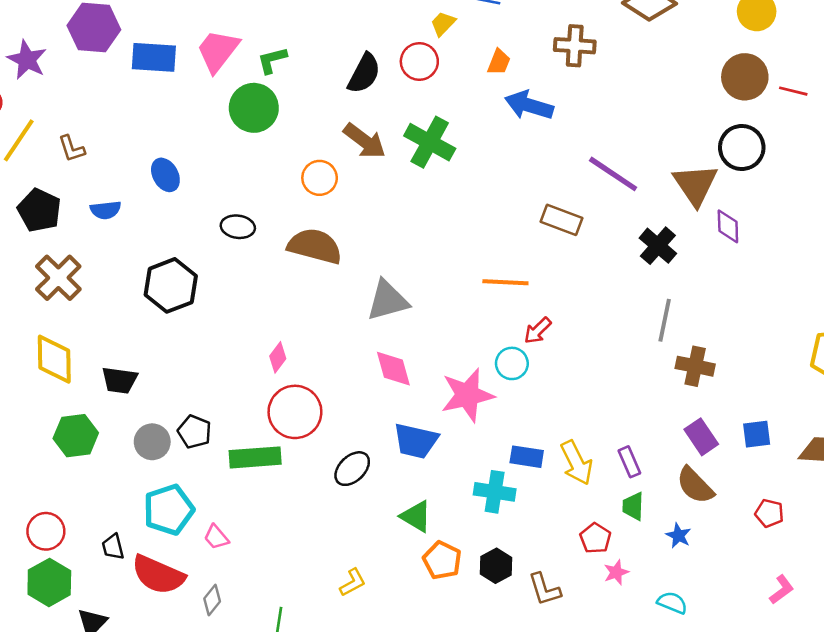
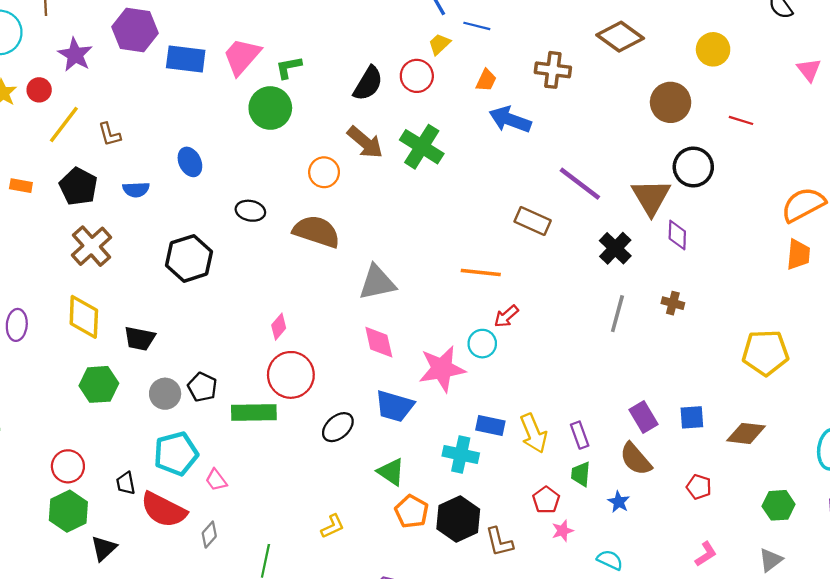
brown circle: (745, 77) -> (671, 102), moved
brown cross: (695, 366) -> (673, 303), moved, size x0.7
black hexagon: (496, 566) -> (458, 519), size x1.5

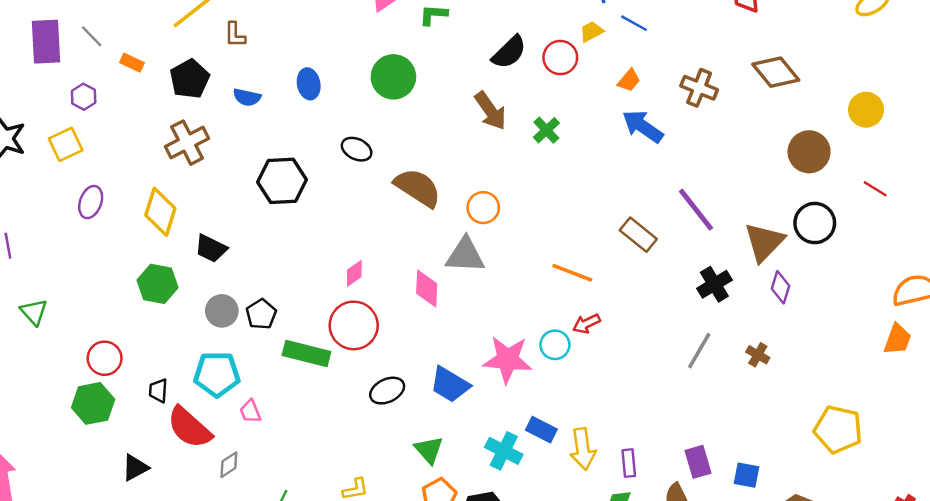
green circle: (270, 108) -> (393, 77), moved
green cross: (422, 147) -> (546, 130), size x0.6
orange circle: (324, 172) -> (483, 208), moved
pink diamond: (379, 342) -> (427, 289), moved
black triangle: (104, 548) -> (135, 468), moved

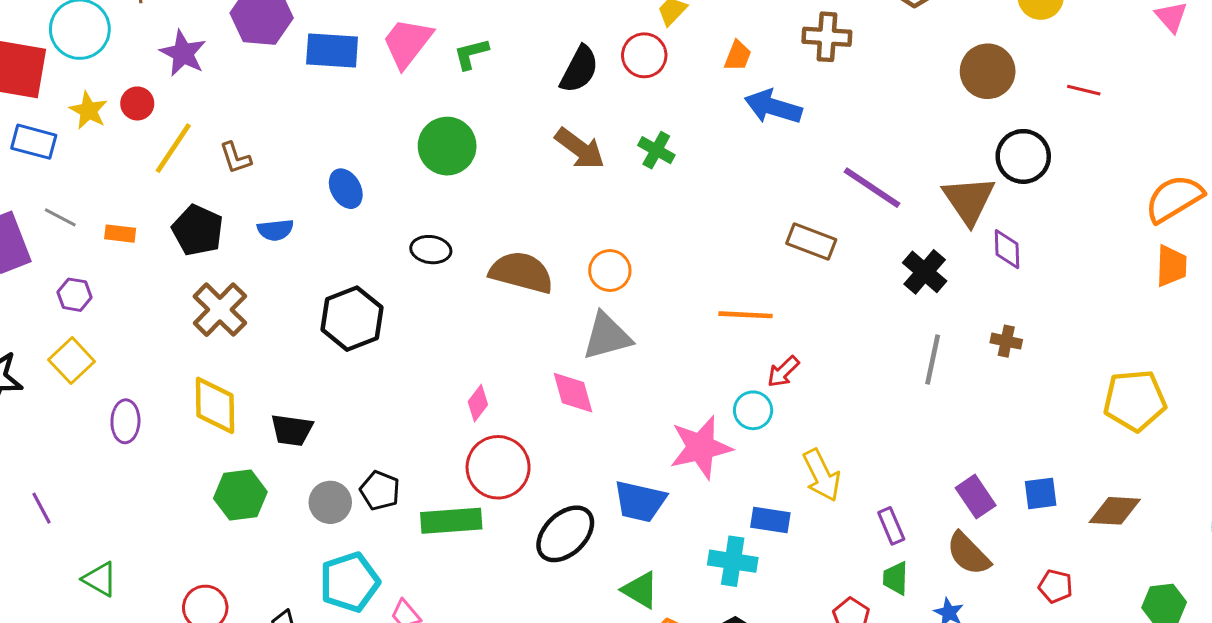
black ellipse: (387, 391) -> (565, 534), size x1.4
yellow arrow: (583, 449) -> (822, 475), moved

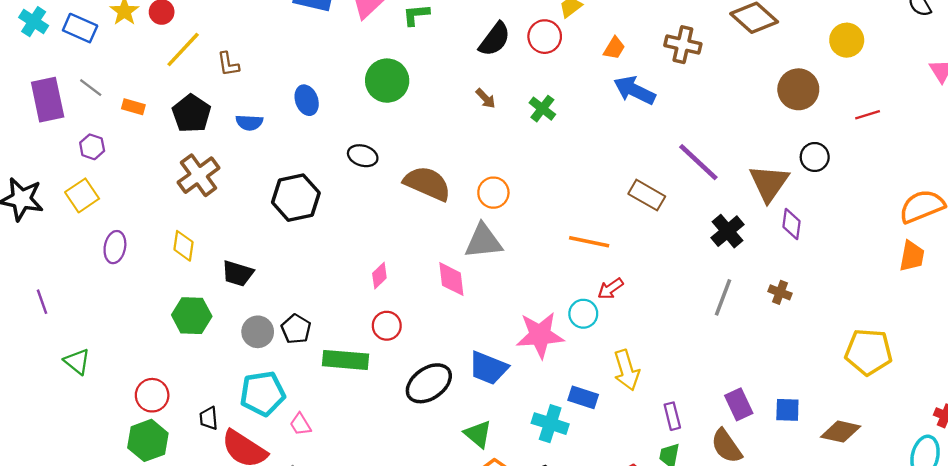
red line: (1084, 90) -> (868, 115), turned -40
brown arrow: (580, 149) -> (486, 98), size x0.6
black circle: (1023, 156) -> (815, 157), size x0.7
yellow diamond: (215, 405) -> (183, 246), size x0.7
red circle: (498, 467) -> (387, 326), size x0.6

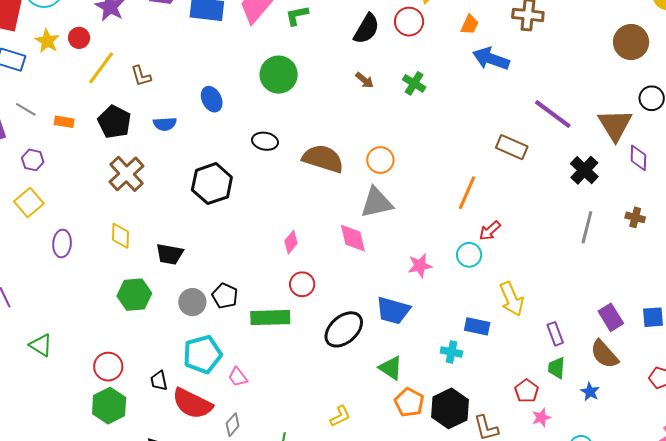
orange line: (589, 242) -> (467, 193), turned -72
pink star: (540, 335) -> (420, 266), moved, size x0.6
cyan cross: (550, 424) -> (451, 352), size x0.7

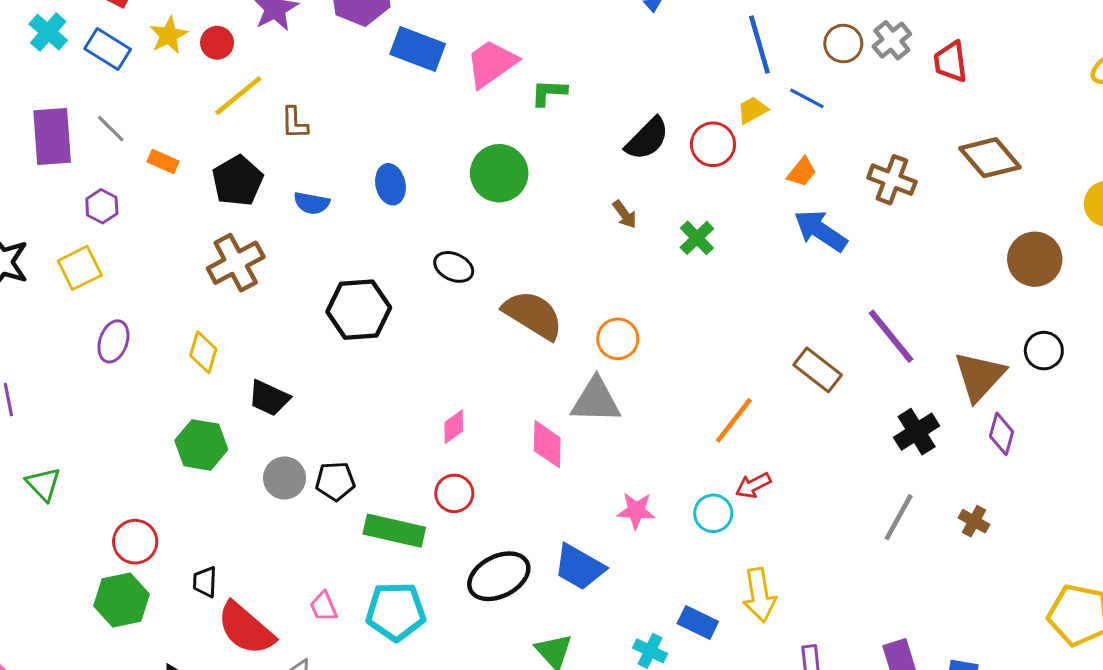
black pentagon: (225, 296) -> (335, 481), turned 30
cyan pentagon: (203, 354) -> (396, 611), moved

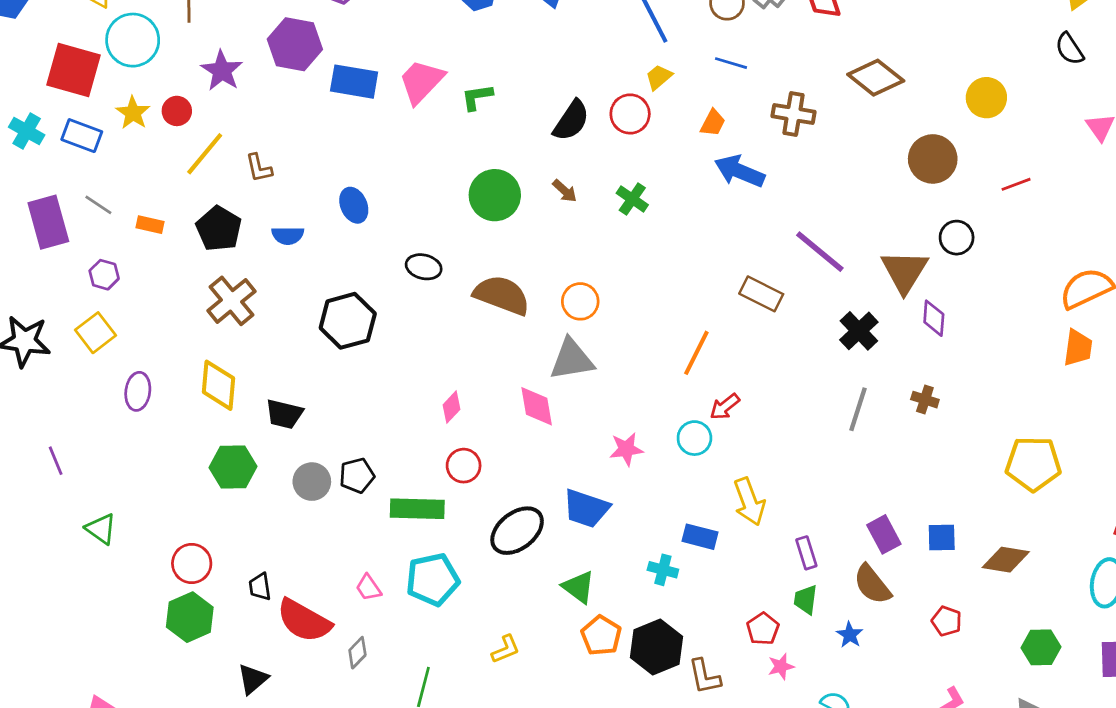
blue line: (807, 98) -> (731, 63), moved
green circle: (499, 173) -> (495, 195), moved
yellow diamond: (203, 352) -> (219, 385), size x1.4

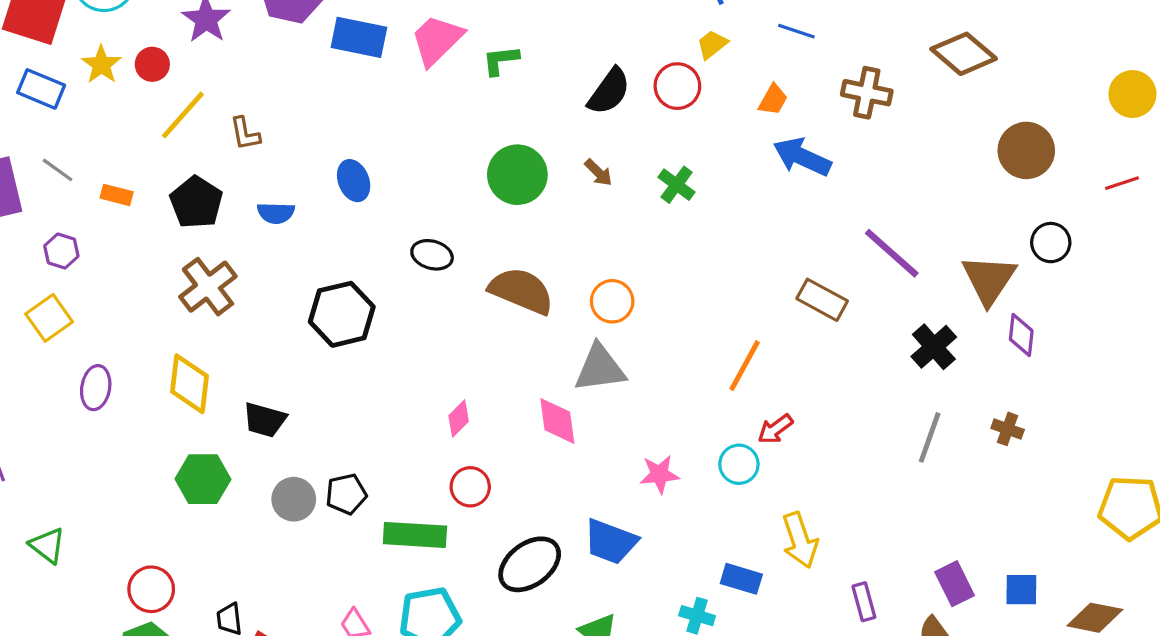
yellow circle: (986, 98) -> (1132, 94), moved

